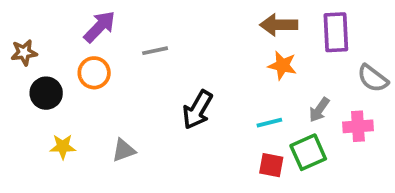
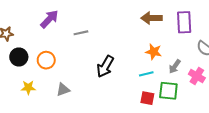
orange star: (282, 65) -> (154, 52), moved
orange circle: (94, 73) -> (46, 60), moved
pink cross: (358, 126) -> (197, 76), turned 35
green square: (308, 152) -> (168, 91), turned 30

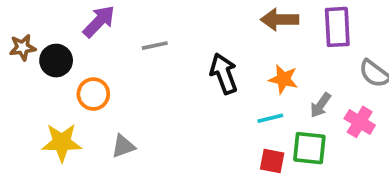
black circle: (19, 57) -> (56, 61), moved
black arrow: (105, 66) -> (224, 74), moved, turned 130
yellow star: (28, 88) -> (62, 142), size x1.5

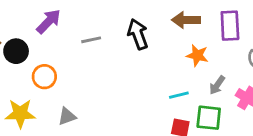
black arrow: (224, 74) -> (138, 34), moved
orange star: (283, 79) -> (197, 55), moved

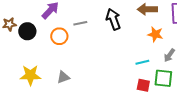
orange circle: (44, 77) -> (59, 36), moved

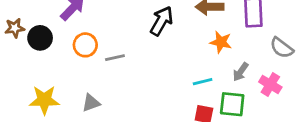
black arrow: (113, 19) -> (162, 21), turned 50
gray line: (80, 23) -> (115, 58), moved

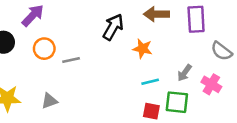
orange star: (221, 42) -> (142, 49), moved

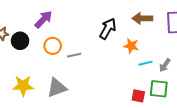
cyan line: (150, 82) -> (145, 63), moved
gray triangle: (49, 101) -> (57, 88), size x1.5

